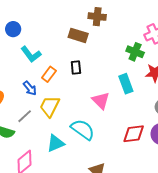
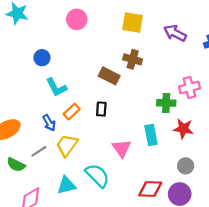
green cross: (135, 52) -> (166, 103), turned -30

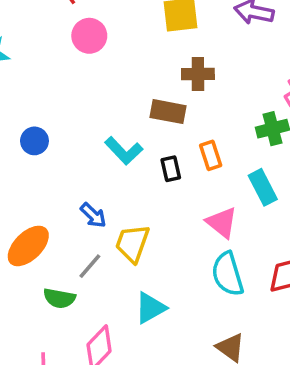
blue circle: (42, 58) -> (34, 141), moved
cyan L-shape: (56, 87) -> (124, 151), moved
orange rectangle: (72, 112) -> (211, 155), moved, turned -49
cyan semicircle: (97, 175) -> (228, 274), moved, turned -135

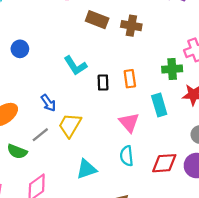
brown rectangle: (168, 112) -> (97, 20), moved
cyan semicircle: (228, 274) -> (127, 156), size x0.7
cyan triangle: (150, 308) -> (86, 169), moved

